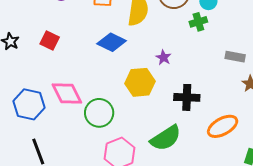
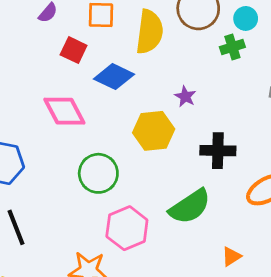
red square: (50, 41) -> (74, 50), moved
pink diamond: (67, 94) -> (64, 111), moved

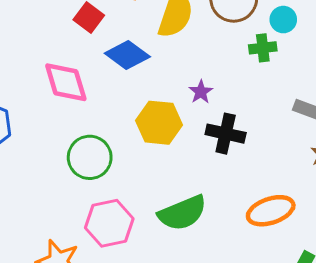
black cross: (218, 151) -> (226, 134), moved

